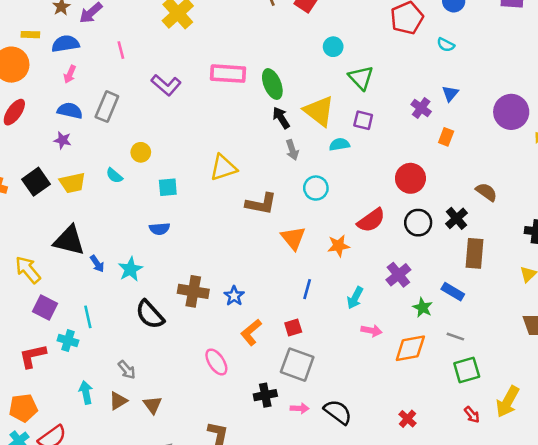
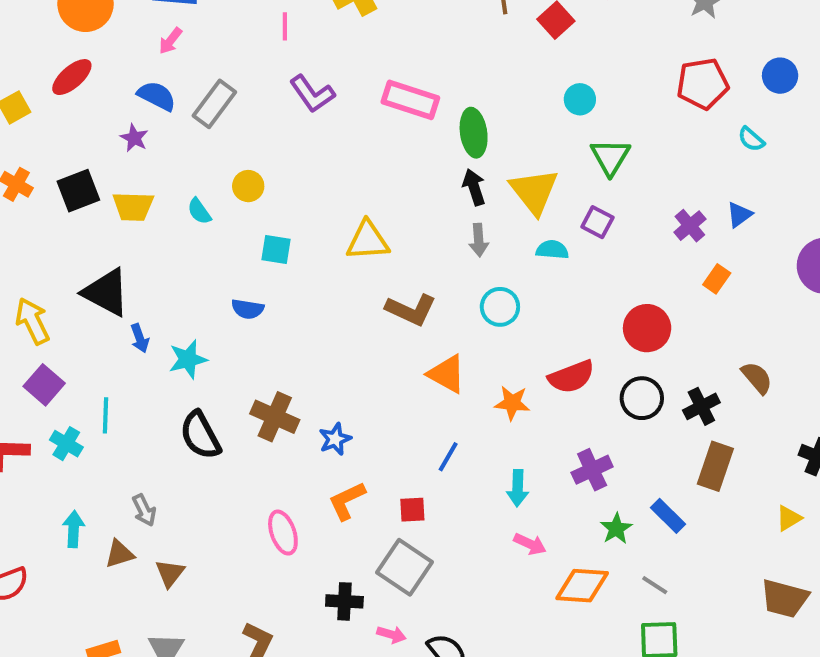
pink line: (121, 50) -> (285, 26), moved
orange triangle: (293, 238) -> (447, 374), turned -36
cyan arrow: (355, 298) -> (518, 488), turned -40

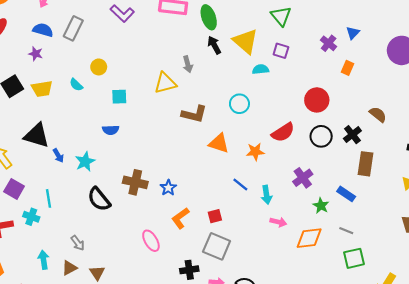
gray arrow: (479, 240) -> (188, 64), moved
blue line: (448, 457) -> (240, 184), moved, turned -70

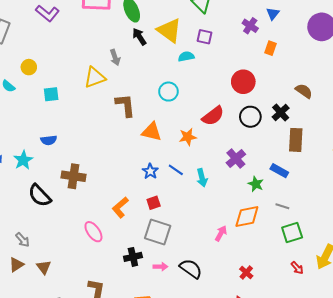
brown L-shape: (194, 114) -> (125, 105), turned -105
blue semicircle: (111, 130) -> (49, 140), moved
blue star: (168, 188) -> (150, 171), moved
pink arrow: (278, 222) -> (221, 233), moved, turned -70

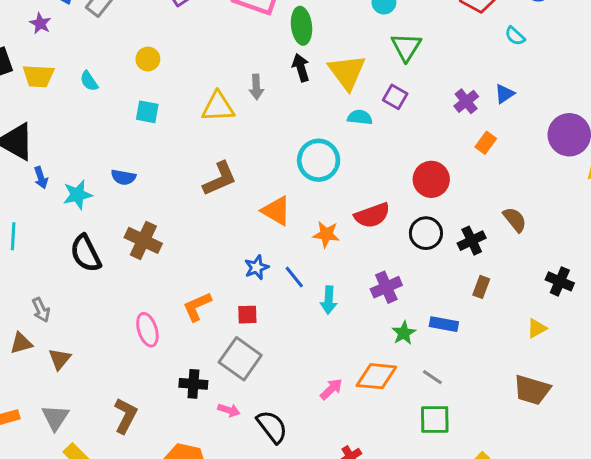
yellow circle: (29, 67) -> (148, 59), moved
cyan circle: (168, 92) -> (319, 160), size x1.4
brown L-shape: (125, 105) -> (220, 179), moved, turned 55
brown rectangle: (296, 140) -> (481, 287), size x0.6
blue rectangle: (279, 171) -> (444, 324), turned -36

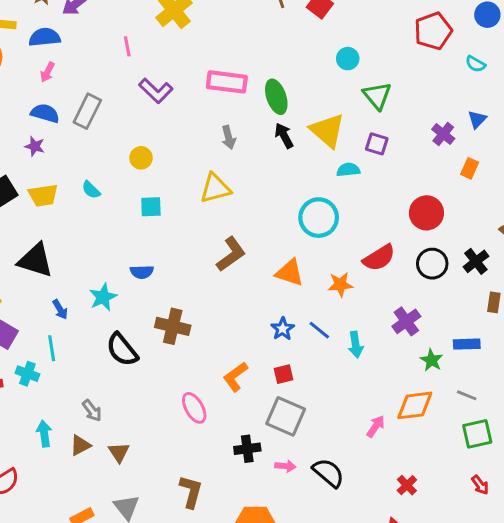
gray arrow: (256, 87) -> (229, 137), moved
blue arrow: (41, 178) -> (60, 309), moved

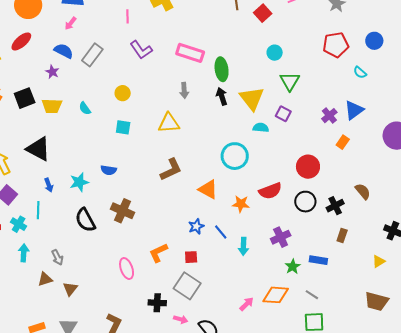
blue triangle: (477, 119) -> (354, 110), size x1.5
cyan arrow: (44, 434) -> (24, 253), moved

